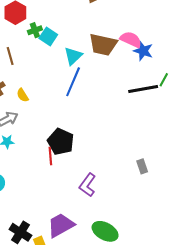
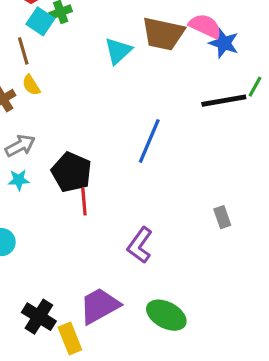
cyan square: (48, 36) -> (40, 21), moved
blue line: (73, 82) -> (149, 141), moved
yellow semicircle: (23, 95) -> (31, 85), moved
black pentagon: (61, 142) -> (72, 172), moved

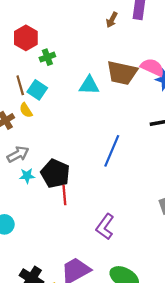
cyan square: (40, 21) -> (37, 90), moved
cyan triangle: (118, 51) -> (89, 85), turned 45
cyan star: (19, 180) -> (27, 176), moved

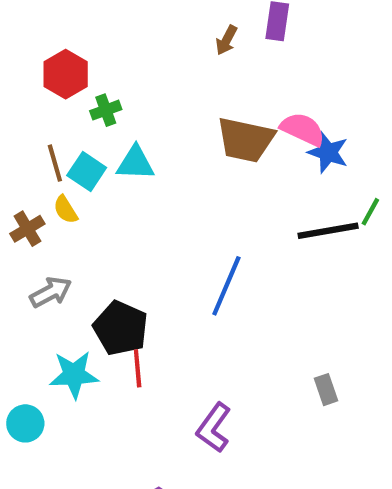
cyan triangle: (89, 85) -> (135, 163), moved
cyan star: (27, 176) -> (74, 375), moved, size x1.6

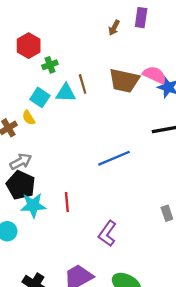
brown line: (55, 163) -> (83, 84), moved
blue line: (226, 286) -> (114, 158), turned 44
black pentagon: (121, 328) -> (21, 185), moved

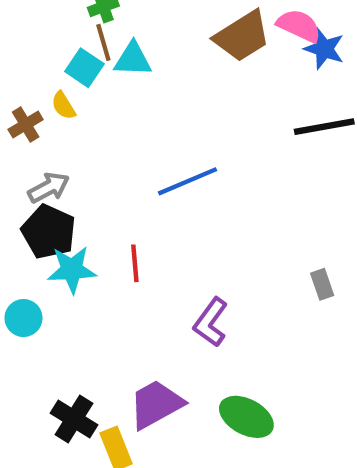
brown trapezoid: (124, 81) -> (242, 36), turned -44
brown line: (83, 84) -> (103, 42), moved
blue line: (114, 158) -> (188, 181), moved

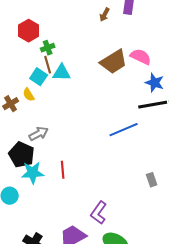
blue star: (324, 49) -> (155, 83), moved
blue line: (188, 181) -> (124, 130), moved
gray arrow: (49, 188) -> (39, 134), moved
purple L-shape: (211, 322) -> (99, 213), moved

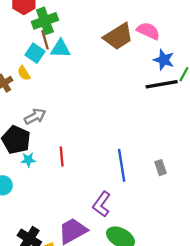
green cross: (48, 48) -> (45, 21), size x1.6
blue line: (124, 130) -> (122, 165), moved, turned -76
cyan star: (33, 173) -> (28, 160), size x0.6

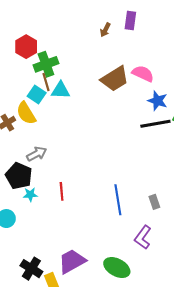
yellow semicircle: (24, 73) -> (26, 113), size x1.6
purple L-shape: (102, 204) -> (143, 237), moved

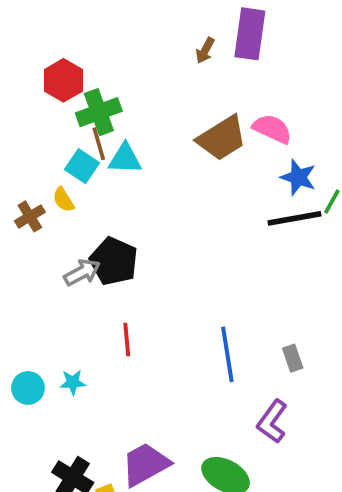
purple rectangle: (130, 20) -> (250, 34), size x1.5
yellow semicircle: (26, 113) -> (63, 200), size x0.6
black pentagon: (19, 176) -> (114, 261), moved
cyan star: (30, 195) -> (73, 382), moved

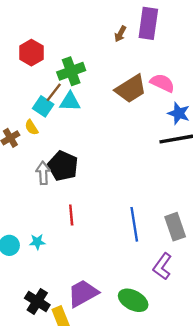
green cross: (99, 112) -> (71, 71), moved
brown line: (99, 144) -> (54, 92), turned 54
gray arrow: (82, 272) -> (43, 173), turned -65
gray rectangle: (293, 358) -> (175, 227), size x1.6

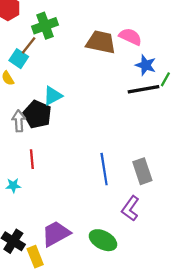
brown trapezoid: (131, 89) -> (101, 42), turned -136
cyan triangle: (70, 102) -> (53, 96), moved, turned -30
red line: (71, 215) -> (32, 159), moved

